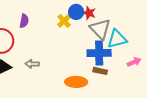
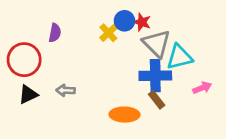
brown rectangle: (100, 71) -> (157, 100), turned 40

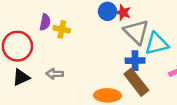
yellow cross: (108, 33) -> (62, 29), moved, turned -35
blue cross: (155, 76) -> (135, 61), size x0.7
brown rectangle: (157, 100) -> (136, 82), size x1.6

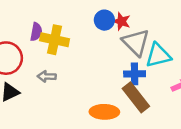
yellow cross: (62, 29) -> (55, 40), size x1.5
gray arrow: (55, 74) -> (47, 76), moved

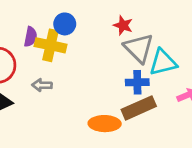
blue circle: (104, 20) -> (65, 24), moved
brown rectangle: (136, 97) -> (139, 108), turned -76

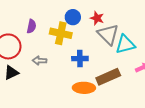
blue circle: (65, 24) -> (73, 17), moved
yellow cross: (51, 45) -> (61, 33), moved
blue cross: (137, 82) -> (80, 59), moved

